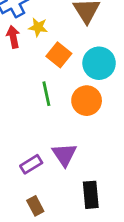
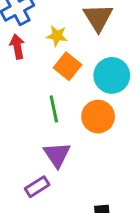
yellow star: (38, 27) -> (57, 36), moved
purple triangle: (64, 155) -> (57, 155), moved

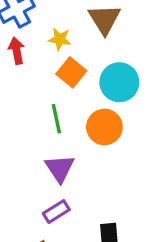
purple rectangle: (37, 187) -> (56, 212), moved

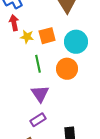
yellow star: (60, 39) -> (27, 37), moved
orange square: (71, 72) -> (47, 36), turned 36

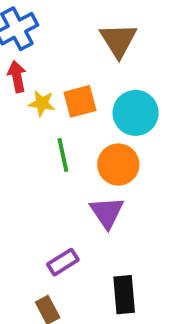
purple triangle: (40, 94) -> (107, 212), moved

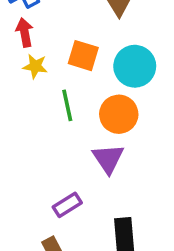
orange square: (80, 101) -> (83, 56), turned 32
yellow star: (42, 103) -> (35, 66), moved

